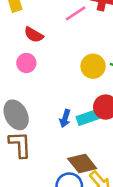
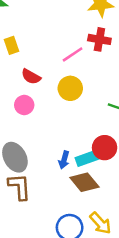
yellow circle: (93, 66) -> (70, 88), moved
brown diamond: (82, 164) -> (84, 182), moved

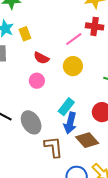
cyan rectangle: (87, 158) -> (66, 107), moved, turned -30
blue arrow: (64, 160) -> (70, 123), size x1.5
brown L-shape: (19, 187) -> (54, 147), moved

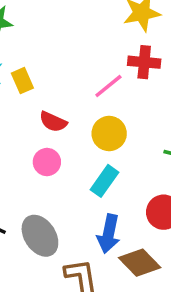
cyan rectangle: (66, 107) -> (105, 181), moved

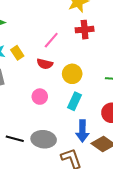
pink line: (108, 86) -> (51, 40), moved
red semicircle: (53, 122) -> (45, 64), moved
gray ellipse: (40, 236) -> (44, 139), turned -40

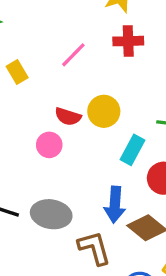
red semicircle: (45, 64) -> (68, 117), moved
cyan rectangle: (75, 101) -> (132, 150), moved

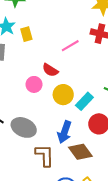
pink line: (73, 55) -> (70, 46), moved
yellow circle: (104, 111) -> (63, 95), moved

